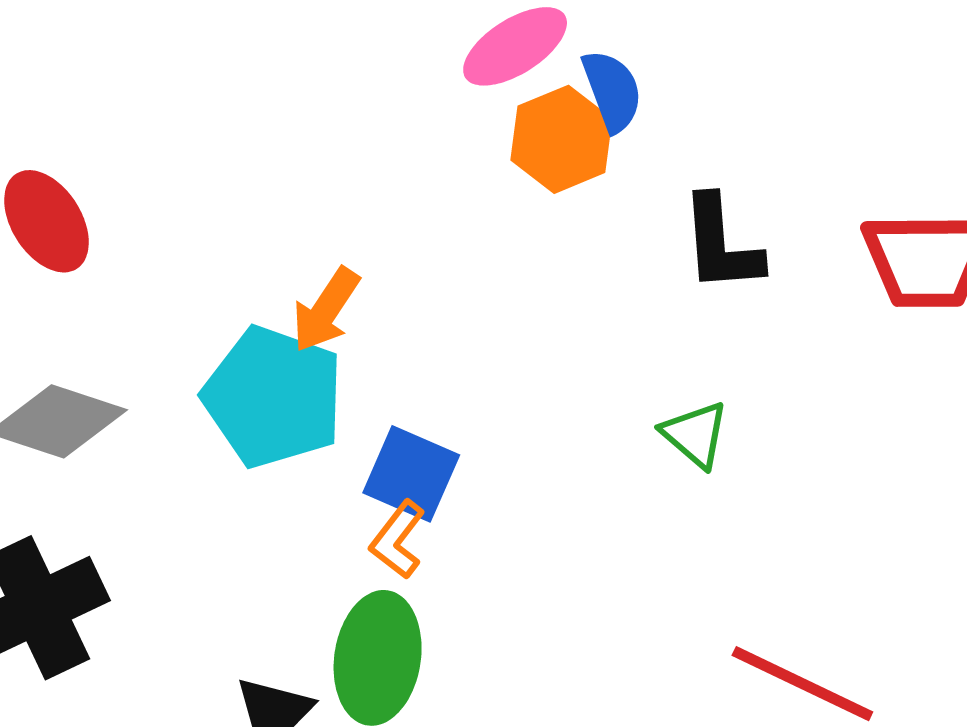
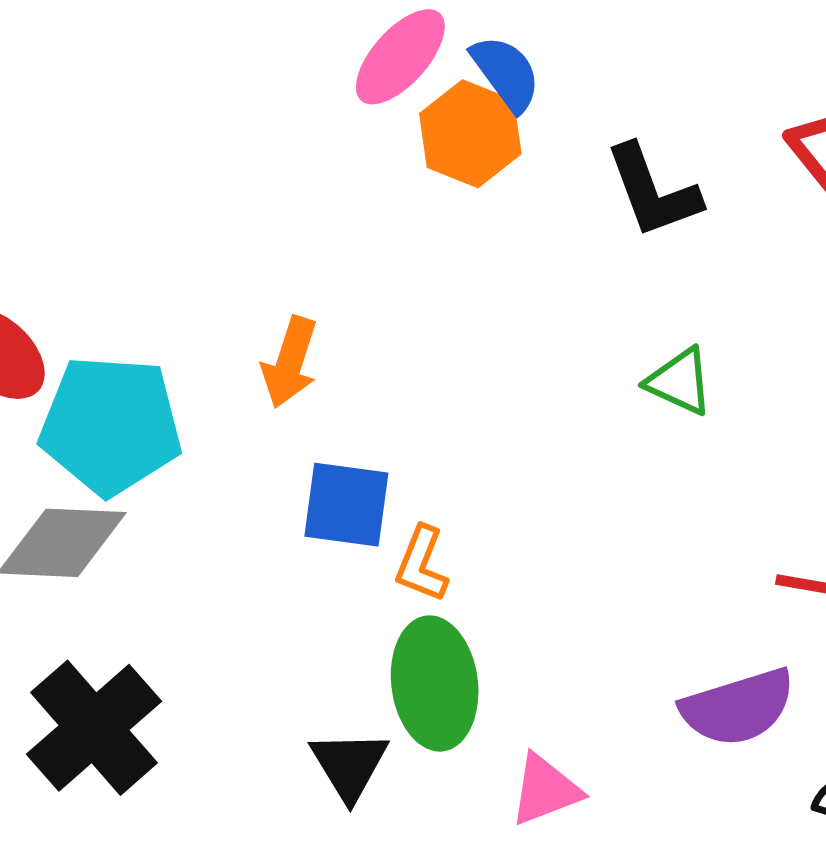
cyan pentagon: (273, 397) -> (111, 425), moved
blue square: (411, 474) -> (346, 505), moved

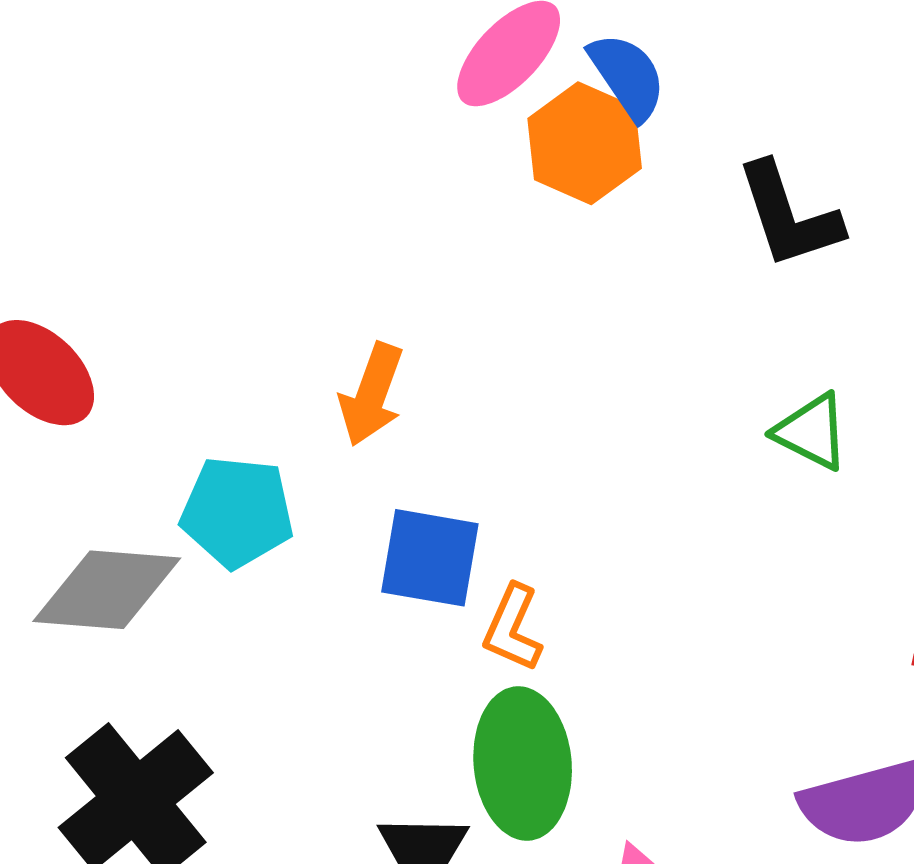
cyan pentagon: (111, 425) -> (237, 512), moved, size x0.7

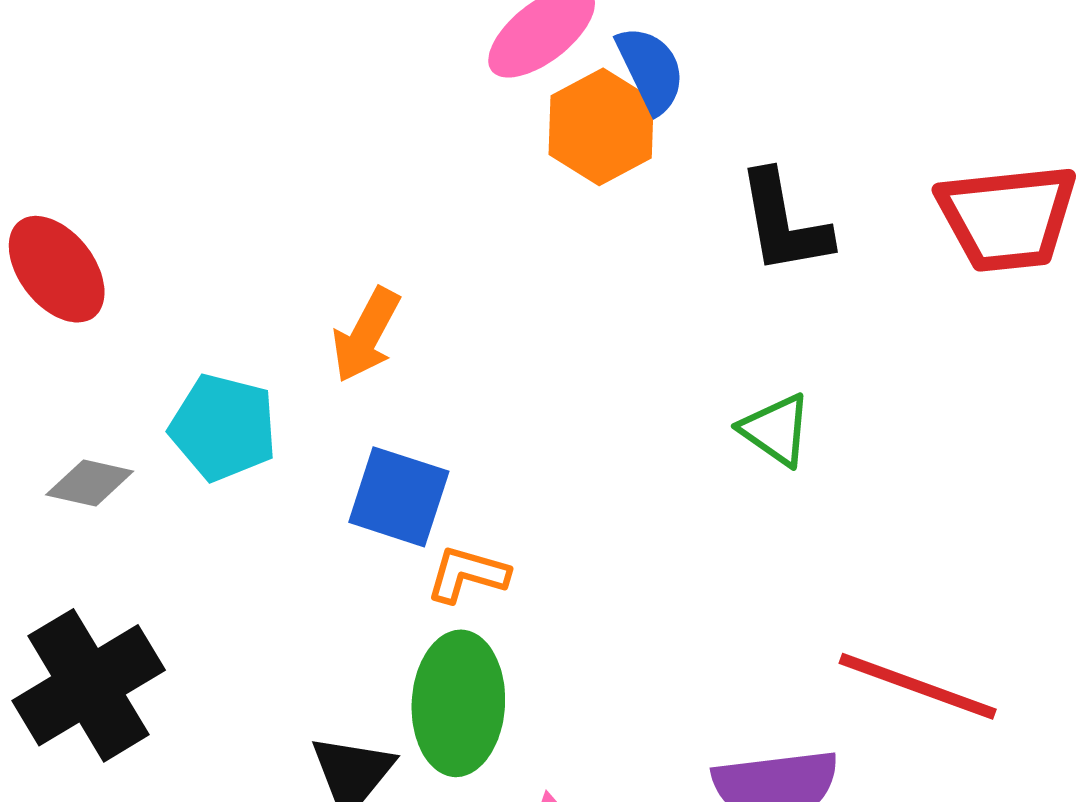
gray diamond: (107, 590) -> (90, 483), size x0.6
orange L-shape: (513, 628) -> (467, 574), turned 74

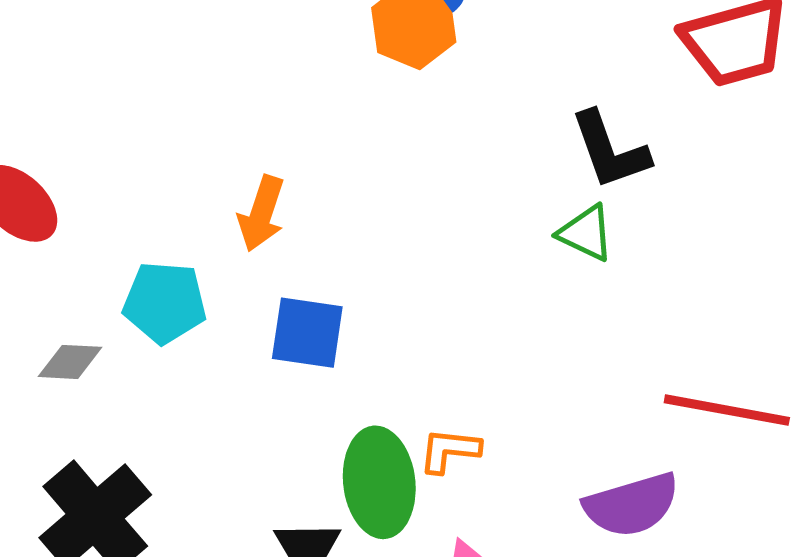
black L-shape: (784, 223) -> (610, 150), moved
orange L-shape: (467, 574) -> (449, 450), moved

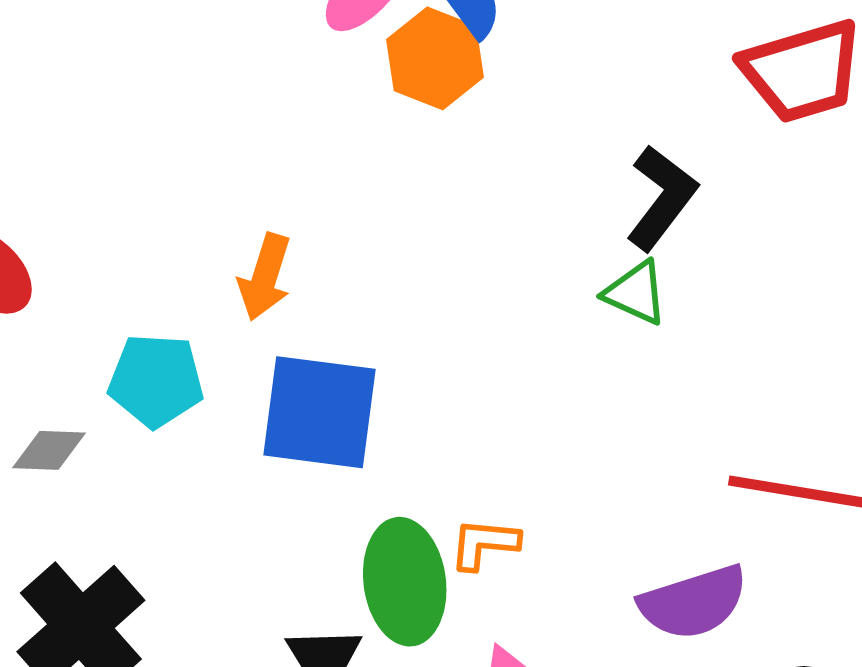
black L-shape: (610, 150) -> (662, 198), turned -122
blue square: (307, 333) -> (320, 412), size x1.4

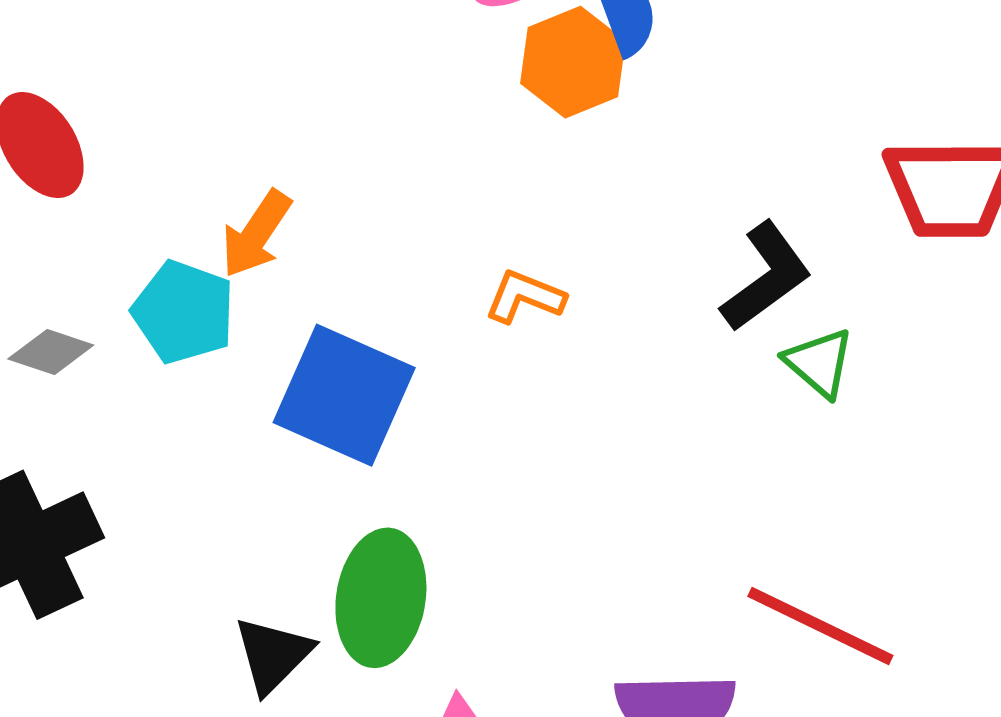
orange arrow: (265, 277) -> (256, 234), moved
green triangle: (636, 293) -> (819, 363), moved
orange L-shape: (484, 544) -> (525, 297), moved

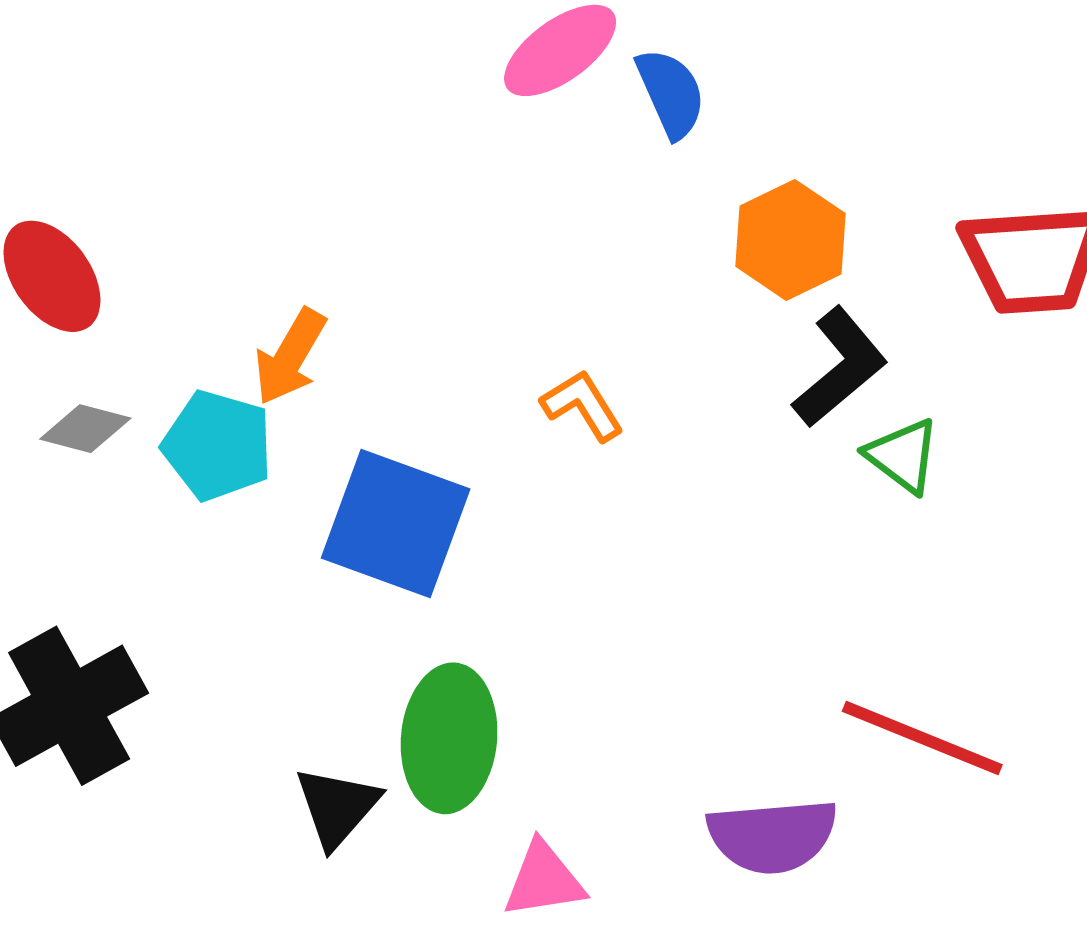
orange hexagon: (573, 62) -> (791, 240), moved
orange L-shape: (525, 297) -> (582, 405), turned 40
gray diamond: (51, 352) -> (85, 429), moved

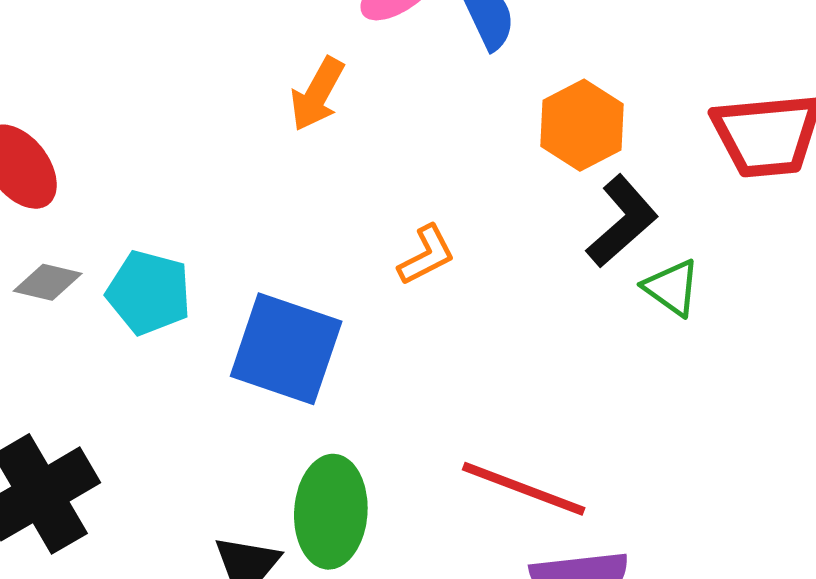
orange arrow: (290, 357) -> (317, 94), moved
orange L-shape: (582, 405) -> (426, 255), turned 96
red line: (922, 738) -> (524, 489), moved

